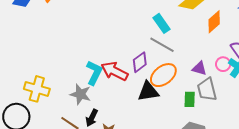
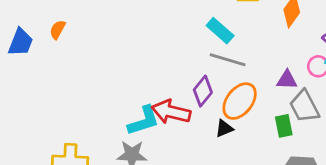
cyan L-shape: (94, 73) -> (144, 121), turned 60
black triangle: (148, 91) -> (224, 128), size x0.6

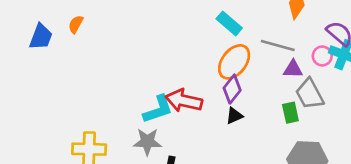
gray line: (228, 60) -> (278, 45), moved
purple diamond: (203, 91) -> (232, 89), moved
orange ellipse: (240, 101) -> (234, 62), moved

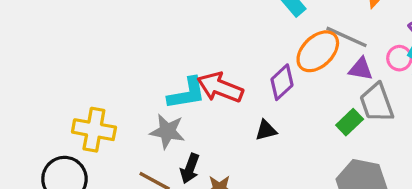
orange ellipse: (234, 62) -> (318, 51), moved
green rectangle: (290, 113) -> (350, 122), turned 50
black triangle: (234, 116) -> (266, 130), moved

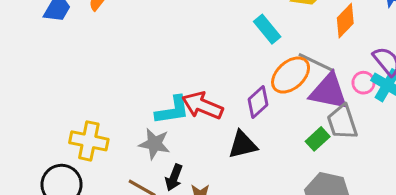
purple triangle: (361, 69) -> (329, 92), size x1.8
black triangle: (266, 130) -> (243, 145), size x1.5

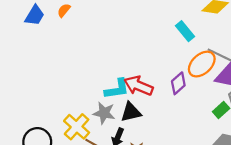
yellow cross: (89, 141) -> (77, 127), moved, turned 30
black triangle: (243, 145) -> (131, 112), moved

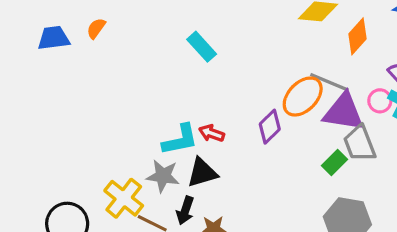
blue trapezoid: (35, 15) -> (54, 38), turned -125
cyan rectangle: (185, 31) -> (202, 47), moved
red arrow: (139, 86) -> (212, 133), size x0.6

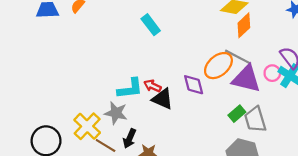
orange diamond: (357, 36) -> (244, 25), moved
purple diamond: (270, 127) -> (194, 85), turned -65
gray trapezoid: (360, 143) -> (255, 120), moved
black triangle: (202, 173) -> (163, 99), moved, turned 35

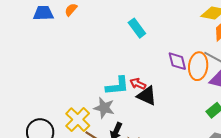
orange ellipse: (218, 66) -> (198, 66), turned -44
purple diamond: (194, 85) -> (177, 61), moved

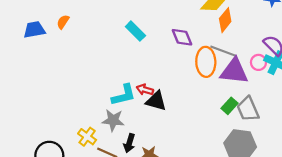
purple diamond: (177, 61) -> (182, 37), moved
yellow cross: (78, 120) -> (87, 137), size x0.7

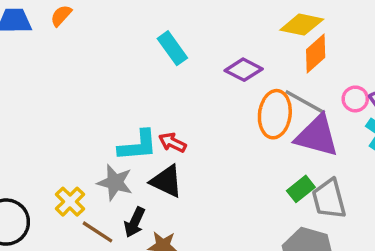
purple diamond: (182, 37) -> (244, 70), turned -50
pink circle: (258, 62) -> (355, 99), moved
black triangle: (156, 101) -> (166, 181), moved

